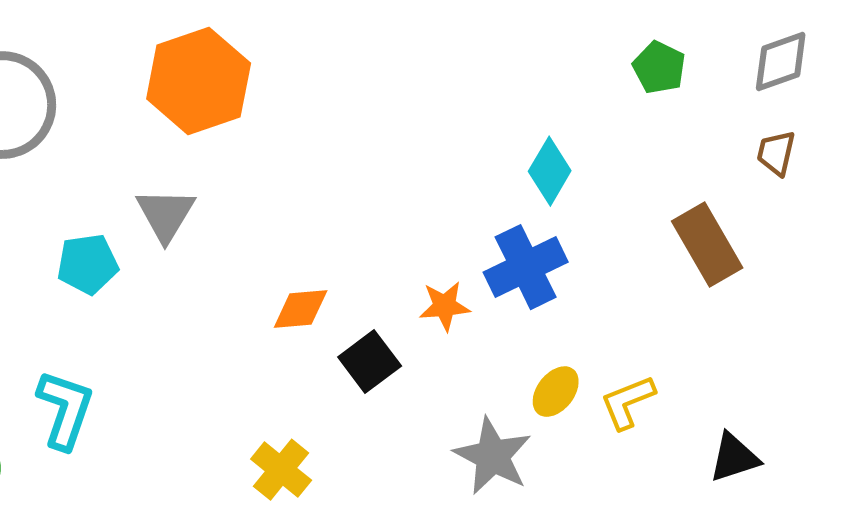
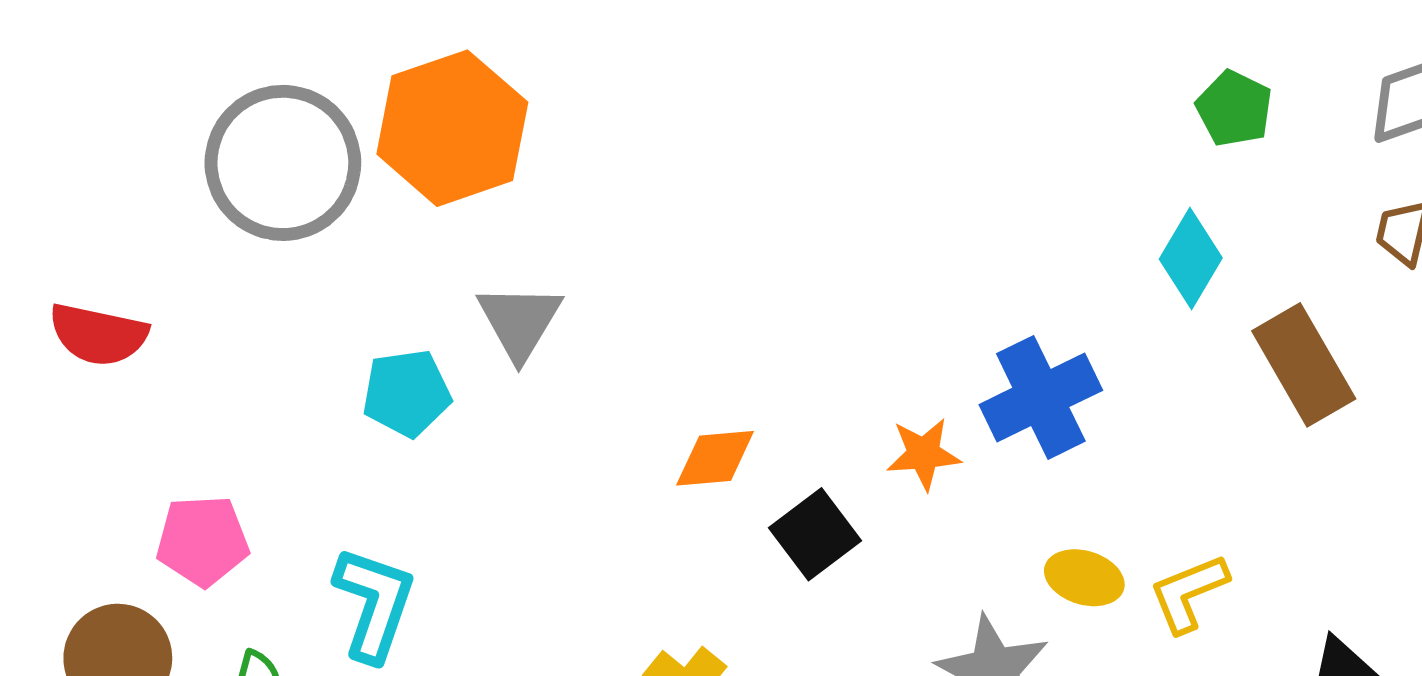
orange hexagon: (199, 81) -> (452, 128), moved
cyan diamond: (550, 171) -> (1191, 258), moved
yellow ellipse: (556, 392) -> (1084, 578), turned 69

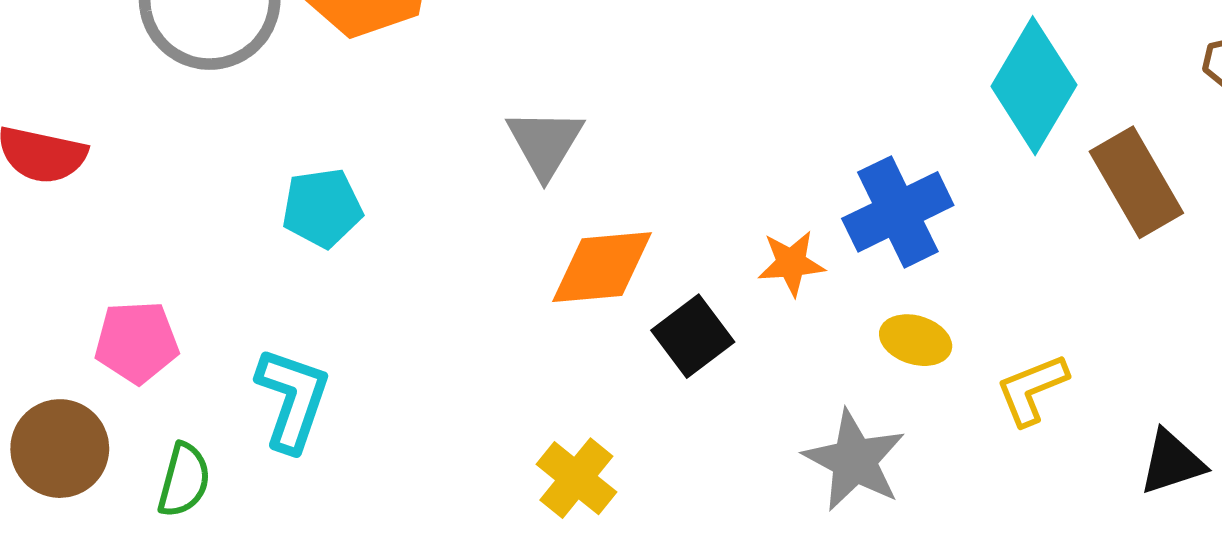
cyan diamond: (1191, 258) -> (1034, 86), size x1.5
gray triangle: (520, 321) -> (545, 143), moved
orange diamond: (715, 458) -> (602, 267), size x1.4
yellow ellipse: (1084, 578) -> (916, 340), moved

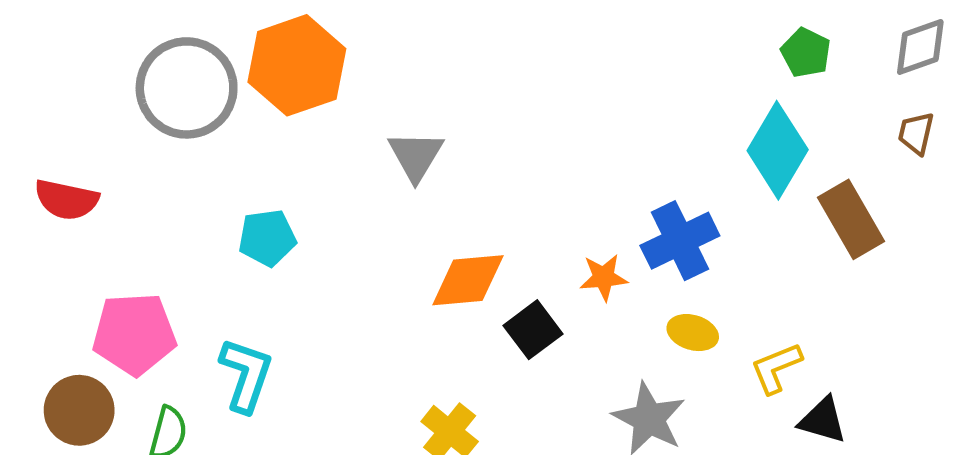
gray triangle: (545, 143) -> (416, 156), moved
pink pentagon: (137, 342) -> (134, 334), size x1.4
black triangle: (1172, 462) -> (823, 420), moved, turned 34

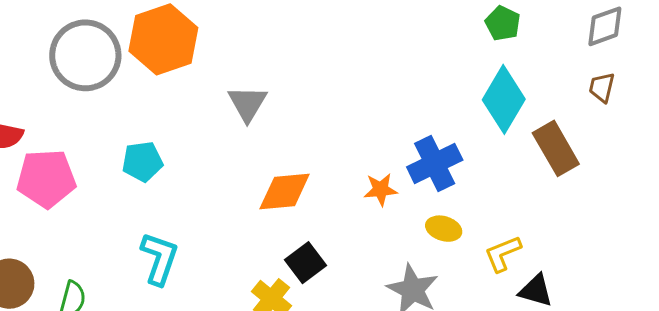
green pentagon: (806, 53) -> (503, 23), moved
black square: (533, 330) -> (306, 263), moved
pink pentagon: (134, 334) -> (46, 179), moved
cyan L-shape: (246, 375) -> (159, 259), moved

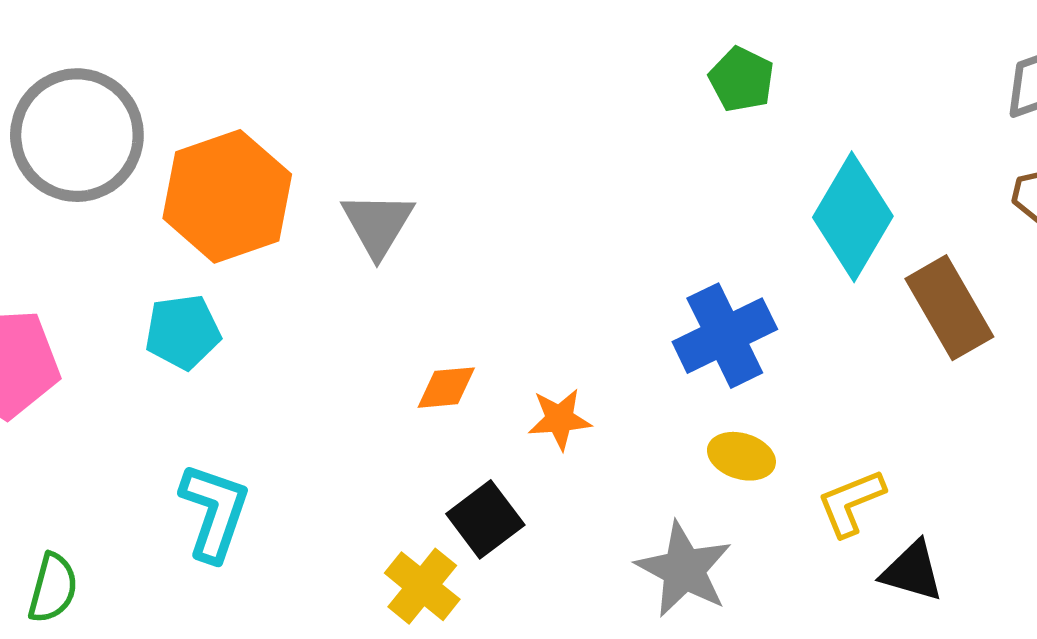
green pentagon: (503, 23) -> (741, 79), moved
orange hexagon: (163, 39) -> (227, 196), moved
orange star: (381, 190) -> (560, 419), moved
orange diamond: (285, 192) -> (446, 388), size x0.6

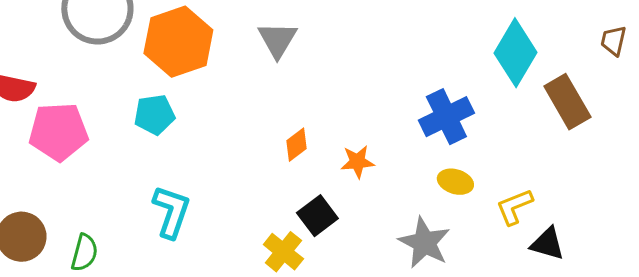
gray triangle: (378, 224) -> (277, 40), moved
orange diamond: (446, 388) -> (296, 145), turned -32

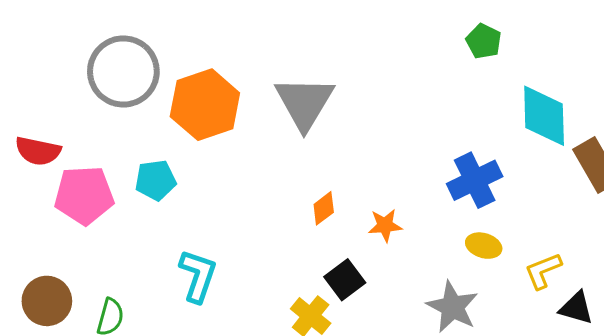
gray triangle: (277, 40) -> (305, 103), size x1.5
cyan diamond: (515, 53) -> (544, 116), turned -32
cyan pentagon: (154, 115) -> (156, 180), moved

